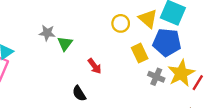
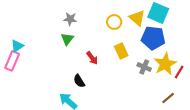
gray star: (47, 33) -> (70, 19), moved
yellow rectangle: (140, 53) -> (121, 51), moved

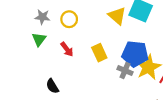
yellow circle: (114, 22) -> (69, 19), moved
blue pentagon: (153, 38) -> (135, 54), moved
red arrow: (92, 58) -> (67, 49), moved

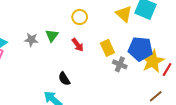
gray star: (42, 17) -> (31, 40), moved
gray cross: (125, 71) -> (120, 64), moved

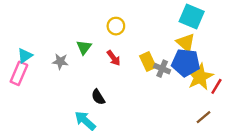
yellow triangle: (124, 14) -> (186, 43), moved
gray star: (31, 40) -> (60, 62), moved
gray cross: (120, 64) -> (162, 69), moved

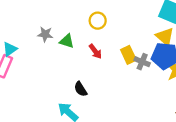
green triangle: (84, 47) -> (67, 41), turned -49
gray star: (60, 62) -> (45, 34), moved

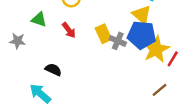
gray star: (45, 34) -> (18, 41), moved
black semicircle: (81, 89) -> (53, 70), turned 147

